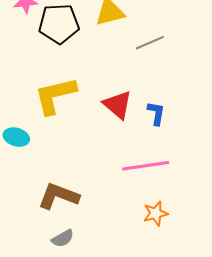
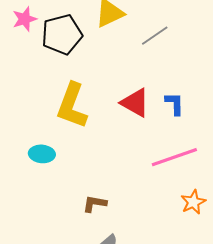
yellow L-shape: (55, 96) -> (72, 106), turned -45
brown L-shape: (58, 196) -> (95, 204), size x0.6

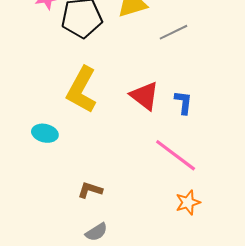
pink line: (174, 157) -> (176, 155), turned 48

